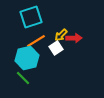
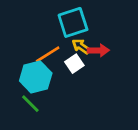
cyan square: (31, 17) -> (73, 22), moved
yellow arrow: (61, 35) -> (81, 46), turned 80

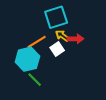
green line: (30, 104) -> (35, 80), moved

